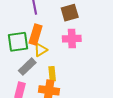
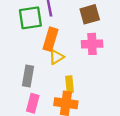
green square: (18, 42) -> (30, 18), moved
gray rectangle: (27, 67) -> (28, 76), moved, turned -36

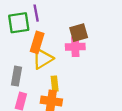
brown square: (90, 14) -> (79, 33), moved
yellow triangle: (56, 57) -> (43, 59), size x1.5

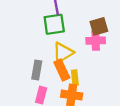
green square: (19, 23) -> (54, 24), moved
orange rectangle: (37, 42) -> (62, 70), moved, turned -42

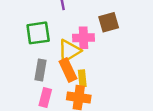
green square: (54, 24) -> (38, 33), moved
pink cross: (96, 41) -> (83, 38), moved

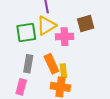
yellow triangle: (69, 51) -> (46, 25), moved
pink rectangle: (45, 97) -> (21, 87), moved

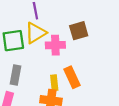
orange rectangle: (51, 64) -> (72, 77), moved

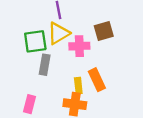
gray rectangle: (15, 75) -> (45, 65), moved

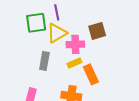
green square: (35, 41) -> (36, 23), moved
yellow rectangle: (78, 86) -> (74, 63), moved, turned 72

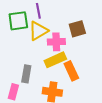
gray rectangle: (44, 61) -> (26, 74), moved
yellow rectangle: (74, 63) -> (55, 60), size x1.5

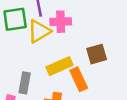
brown square: (77, 29) -> (97, 54), moved
pink cross: (56, 42) -> (61, 22), moved

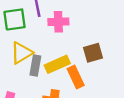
yellow triangle: (39, 31) -> (21, 53), moved
gray rectangle: (25, 83) -> (35, 65), moved

